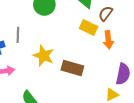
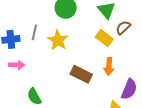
orange arrow: (108, 40) -> (109, 67), moved
yellow star: (44, 56) -> (58, 40), moved

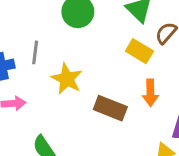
yellow star: (58, 40) -> (67, 79), moved

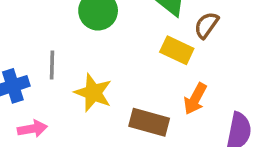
orange arrow: (150, 93) -> (195, 99), turned 35

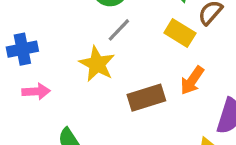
gray line: (52, 65) -> (119, 30), moved, turned 36
brown rectangle: (149, 122) -> (146, 98), turned -39

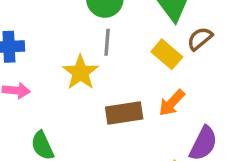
gray line: (119, 30) -> (107, 42), turned -48

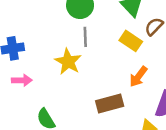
brown rectangle: (124, 113) -> (110, 103), moved

